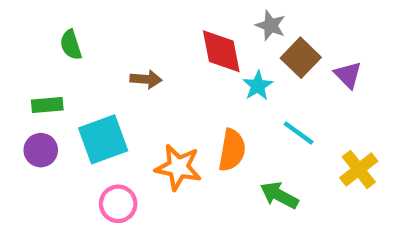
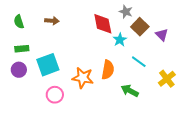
green semicircle: (71, 45) -> (19, 22), moved
brown arrow: (146, 79) -> (52, 21), moved

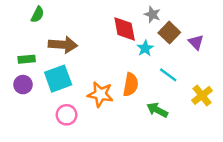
brown arrow: (52, 21) -> (63, 45), moved, size x1.6
green semicircle: (19, 22) -> (37, 14), moved, turned -136

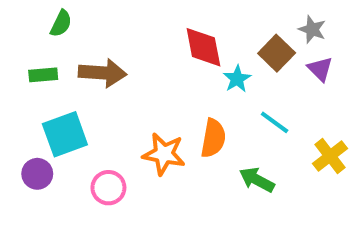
gray star: (152, 14) -> (312, 29), moved
green rectangle: (27, 59) -> (43, 75), moved
cyan square: (58, 79) -> (65, 134), moved
purple circle: (23, 85) -> (37, 174), moved

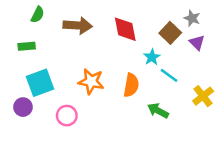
brown arrow: (103, 73) -> (78, 26), moved
cyan star: (237, 79) -> (152, 57), moved
orange star: (164, 154) -> (91, 81), moved

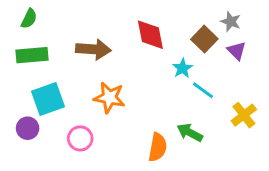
green semicircle: (38, 15) -> (29, 19), moved
brown arrow: (78, 26) -> (93, 49), moved
green rectangle: (27, 46) -> (32, 55), size x1.5
orange semicircle: (131, 85) -> (158, 147), moved

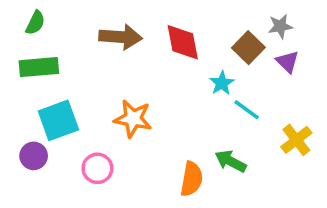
gray star: (231, 22) -> (280, 26), turned -30
brown arrow: (93, 49) -> (121, 37), moved

